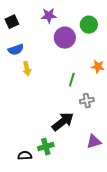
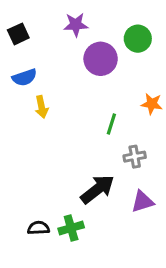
purple triangle: (94, 142) -> (142, 202), moved
black semicircle: (25, 156) -> (38, 228), moved

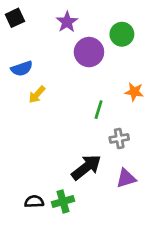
purple star: (76, 25) -> (67, 22), turned -30
black square: (18, 34) -> (15, 18), moved
yellow arrow: (42, 107) -> (37, 95), turned 54

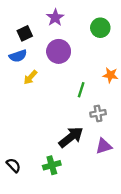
black square: (15, 18) -> (25, 33), moved
purple circle: (89, 52) -> (59, 51), moved
black semicircle: (34, 202) -> (13, 165), moved, turned 49

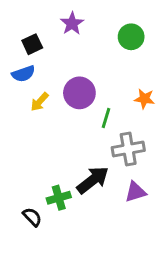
purple circle: (59, 51) -> (79, 93), moved
gray cross: (98, 113) -> (128, 149), size x1.5
black semicircle: (13, 165) -> (32, 217), moved
green cross: (52, 165) -> (59, 198), moved

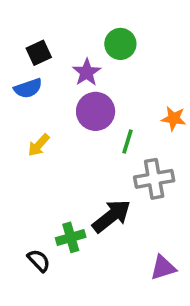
purple star: (72, 23) -> (87, 72), moved
green circle: (131, 37) -> (120, 44), moved
yellow arrow: (40, 102) -> (39, 145), moved
purple triangle: (136, 192) -> (163, 268), moved

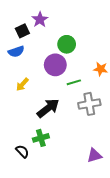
green circle: (120, 44) -> (67, 44), moved
purple star: (87, 72) -> (40, 20), moved
green line: (127, 142) -> (74, 82), turned 56
black arrow: (112, 216) -> (48, 108), moved

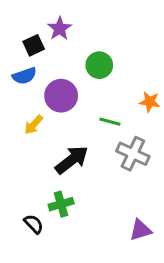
purple circle: (55, 65) -> (61, 96), moved
green line: (74, 82) -> (110, 122), turned 32
gray cross: (89, 104) -> (133, 154), turned 35

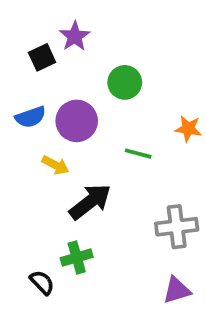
blue semicircle: (24, 76) -> (30, 117), moved
yellow arrow: (34, 125) -> (55, 165), moved, turned -105
gray cross: (133, 154) -> (177, 227), moved, turned -32

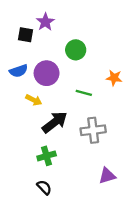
black square: (42, 57) -> (26, 35), turned 35
gray cross: (177, 227) -> (93, 130), moved
black semicircle: (42, 282) -> (44, 187), moved

